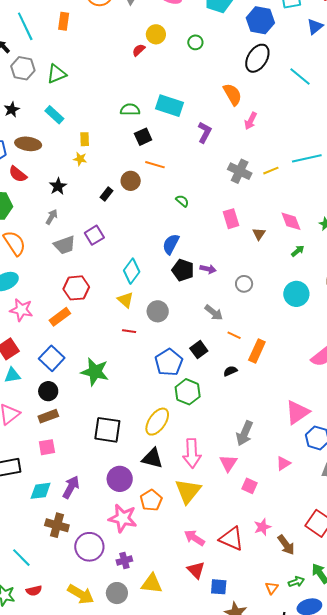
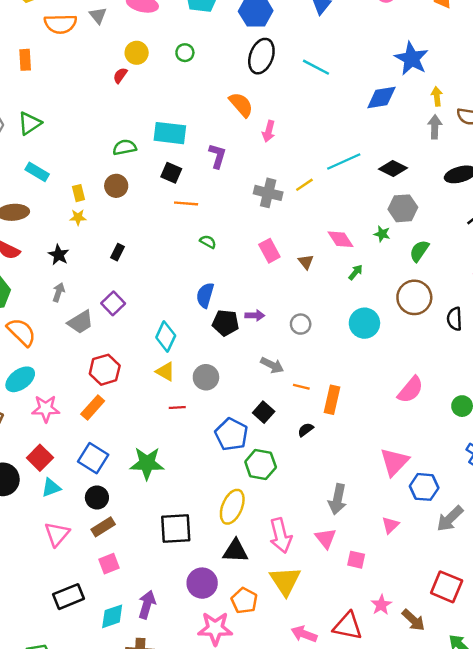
black square: (143, 137) -> (171, 173), moved, turned -30
orange line: (155, 165) -> (186, 203), moved
brown circle: (131, 181) -> (116, 186), moved

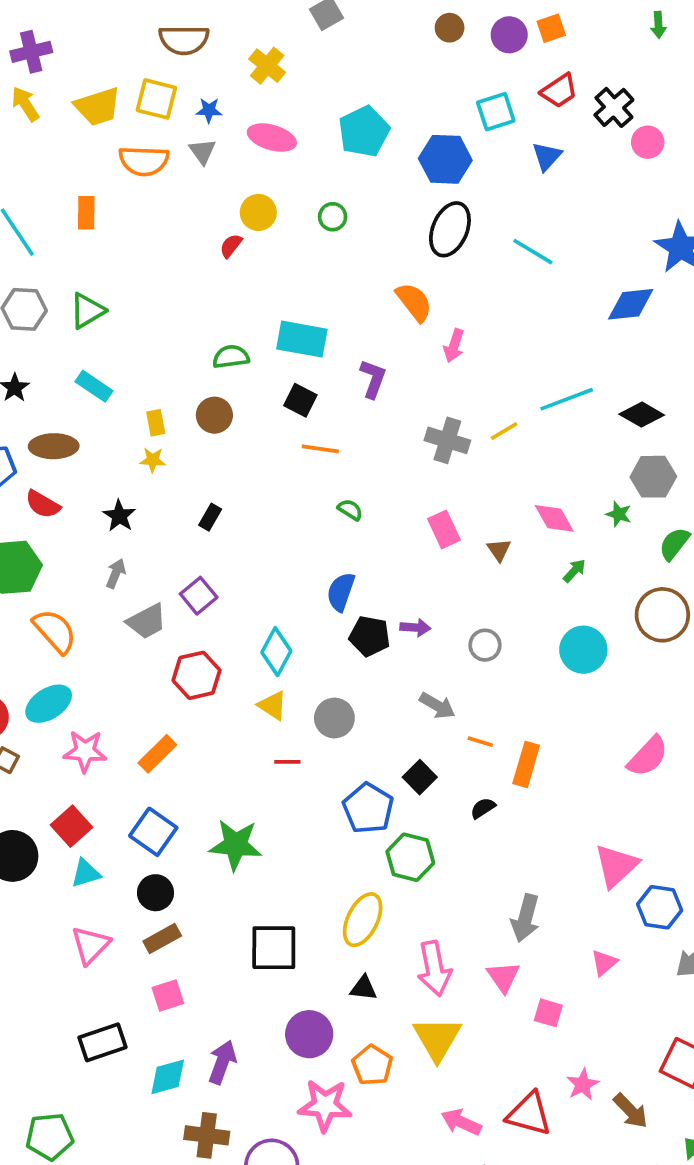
red hexagon: (105, 370) -> (197, 675), moved
black triangle: (235, 551) -> (363, 988), size x0.7

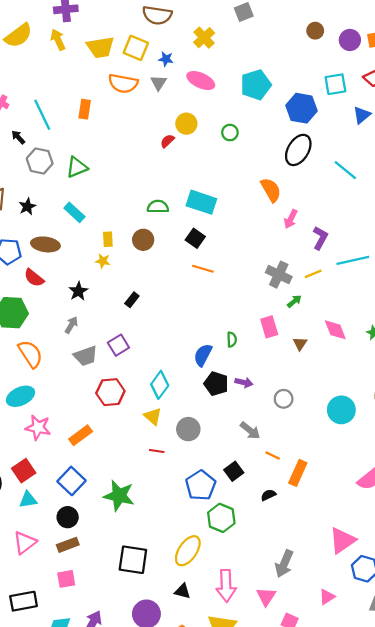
purple L-shape: (373, 379) -> (320, 238), moved
green semicircle: (350, 510) -> (232, 340), moved, turned 48
green arrow: (574, 571) -> (294, 301), moved

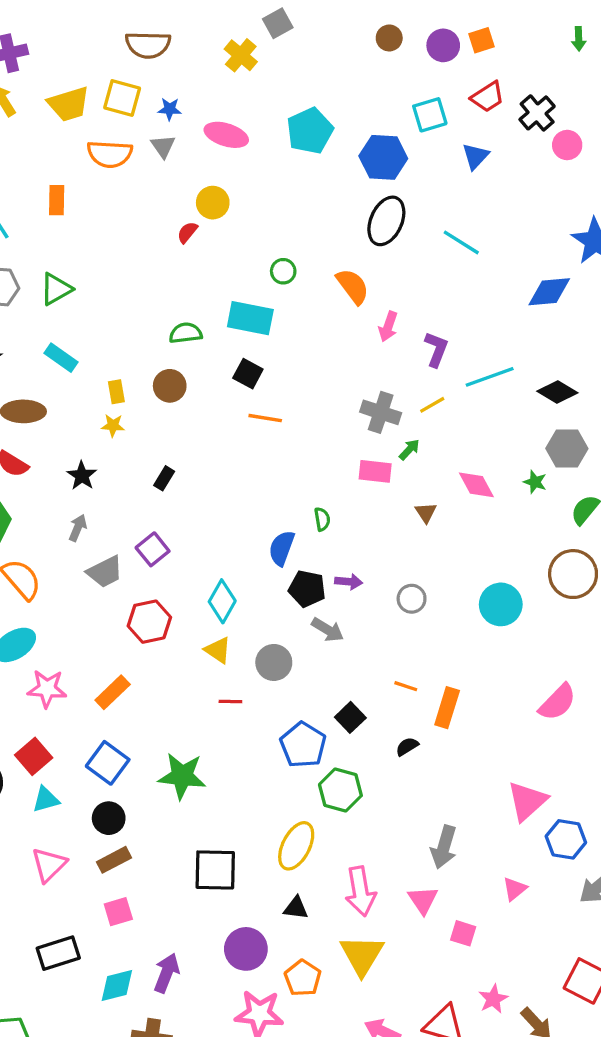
yellow cross: (204, 38) -> (241, 55), moved
green circle: (230, 133) -> (283, 271), moved
pink rectangle: (269, 327) -> (375, 471), moved, turned -60
gray arrow: (250, 431) -> (328, 630), moved

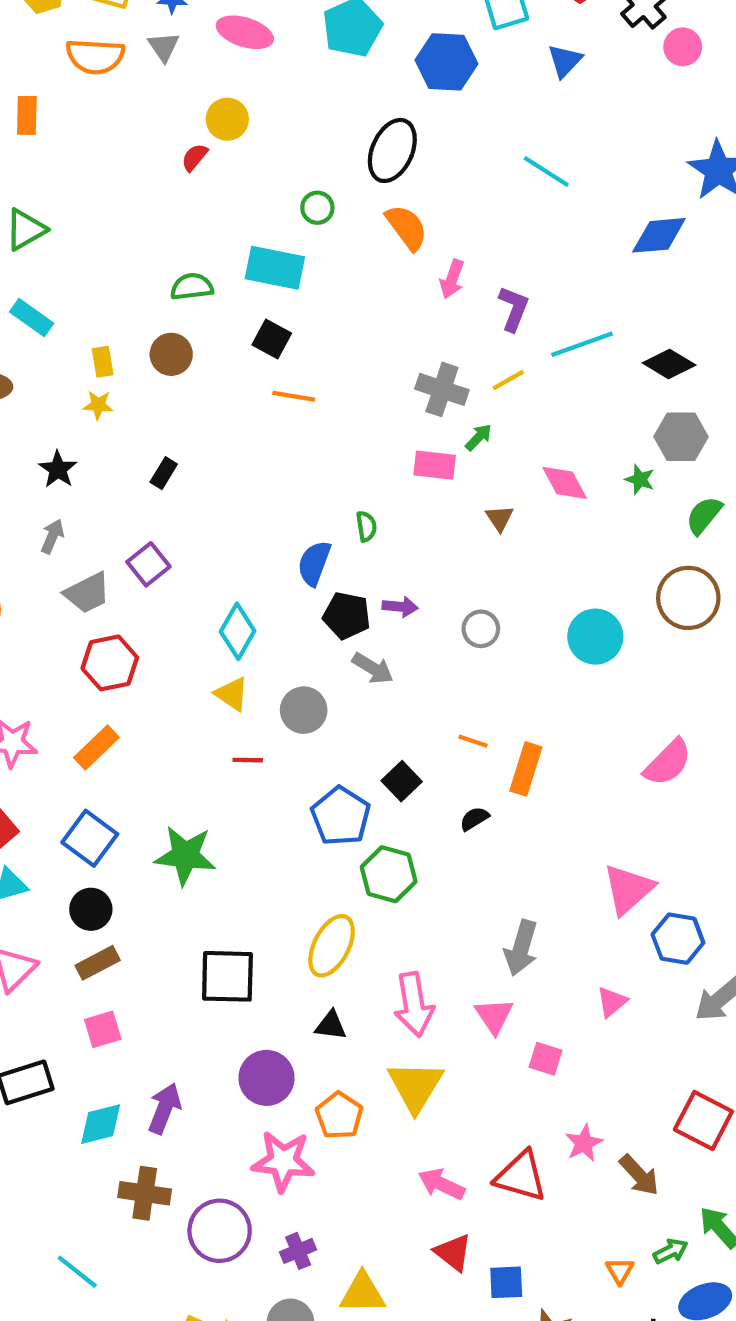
black ellipse: (386, 221) -> (392, 150), moved
red hexagon: (149, 622) -> (110, 663), moved

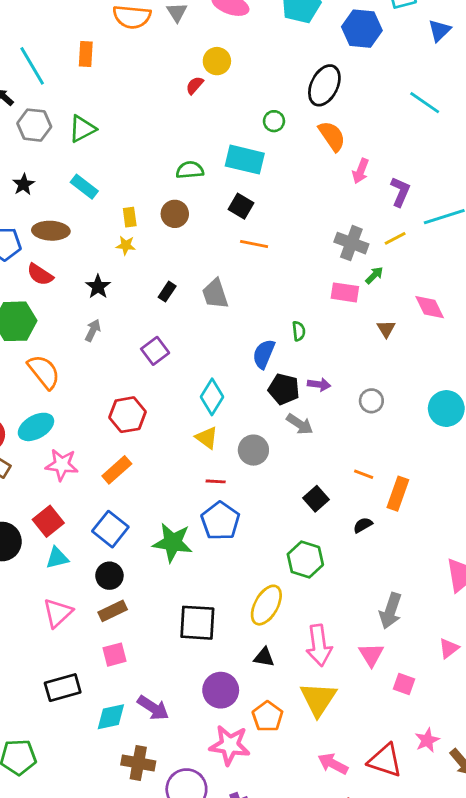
gray trapezoid: (87, 593) -> (215, 294), moved, turned 96
blue pentagon: (341, 816) -> (220, 521), moved
purple arrow: (165, 1108) -> (153, 708), turned 100

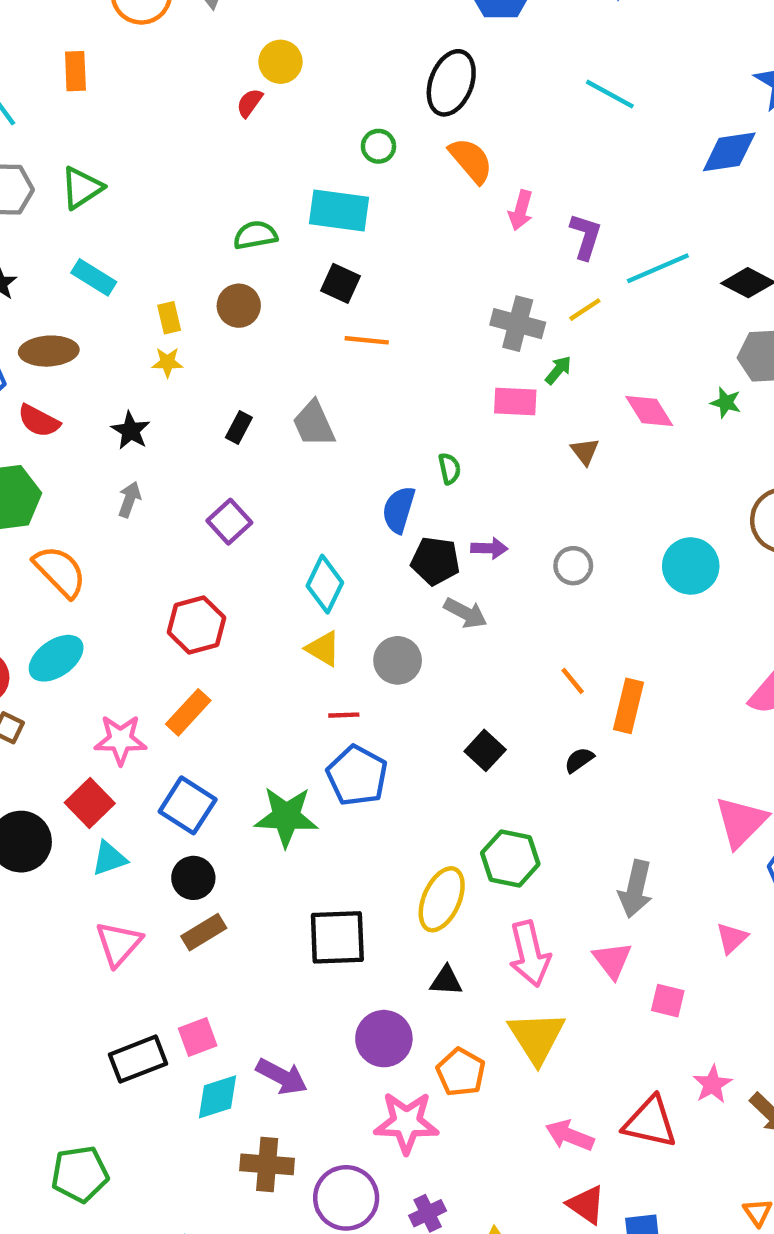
pink star: (62, 465) -> (120, 740), moved
orange line: (364, 474) -> (573, 681), turned 36
black square: (316, 499) -> (485, 750), moved
green hexagon: (305, 559) -> (510, 858), moved
pink square: (115, 655) -> (198, 1037), moved

